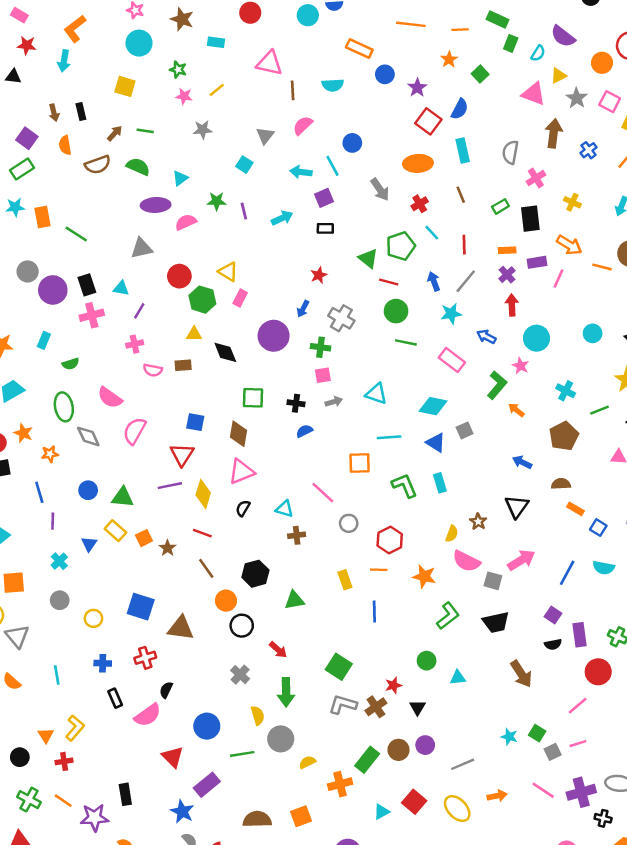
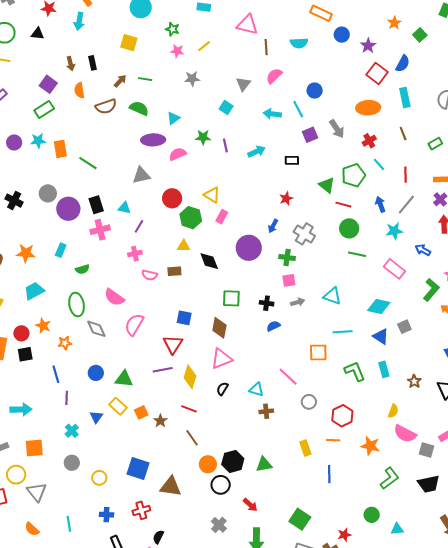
purple square: (324, 198) -> (310, 135), moved
brown star: (478, 522) -> (414, 381), moved
black hexagon: (255, 574) -> (233, 461), moved

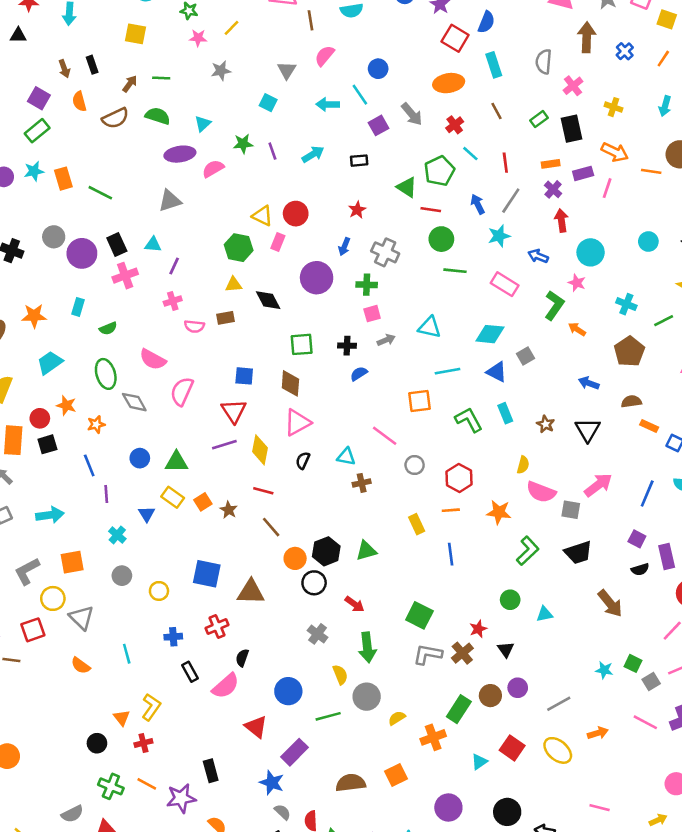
red circle: (172, 198) -> (296, 214), moved

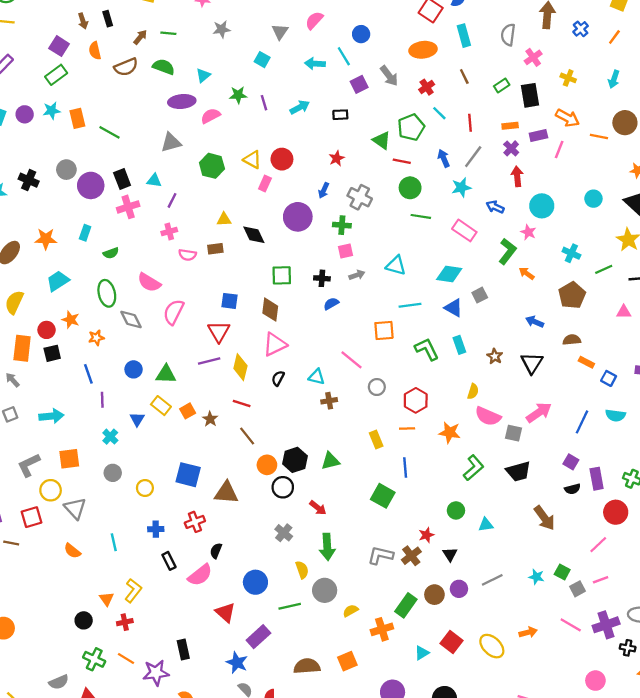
green hexagon: (239, 248) -> (212, 166), moved
green square: (419, 615) -> (383, 496), moved
gray line: (559, 704) -> (492, 580), moved

